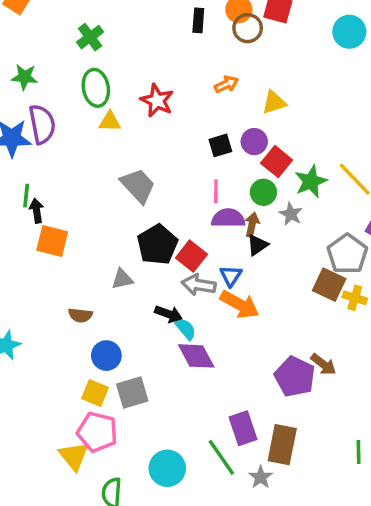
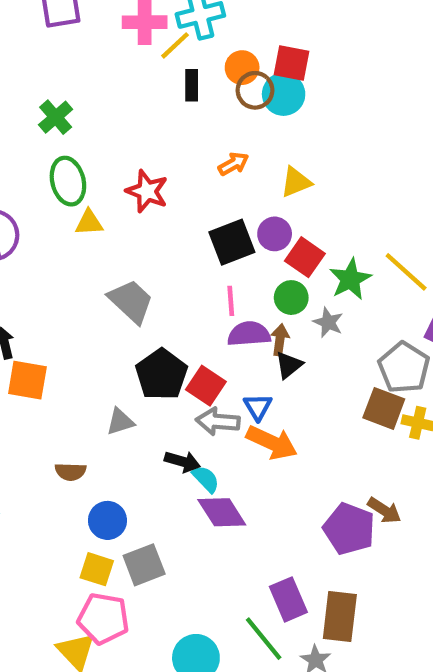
cyan circle: (349, 32) -> (284, 94), moved
black square: (220, 145) -> (232, 242), size x1.5

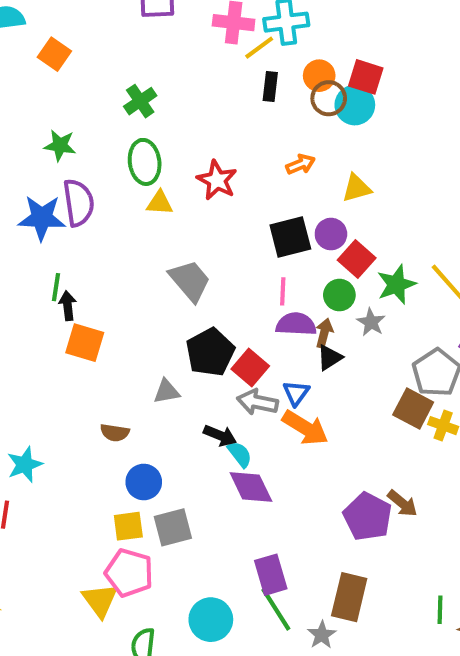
yellow square: (97, 569) -> (128, 526), turned -32
purple rectangle: (288, 599) -> (271, 575), moved

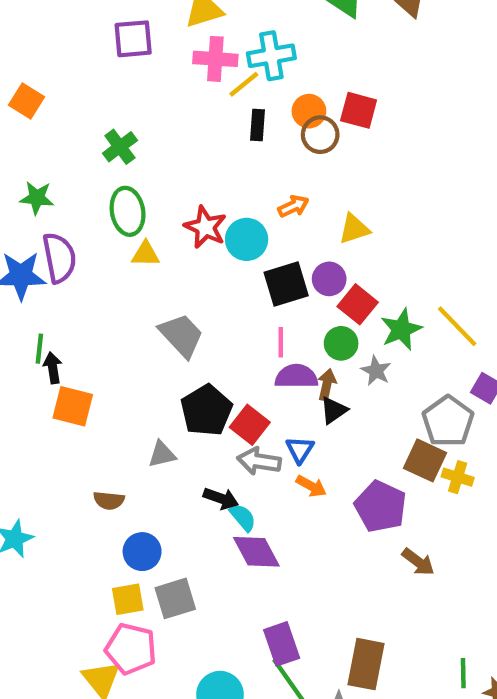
cyan circle: (355, 105) -> (247, 239), moved
orange arrow: (305, 428) -> (311, 486), size x0.6
purple pentagon: (368, 517) -> (381, 506), moved

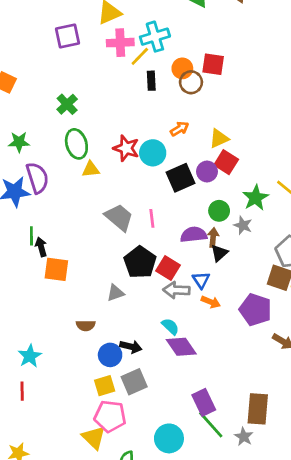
red square: (358, 304) -> (226, 162), moved
pink line: (281, 342) -> (152, 218), moved
black arrow: (221, 498) -> (131, 347), moved

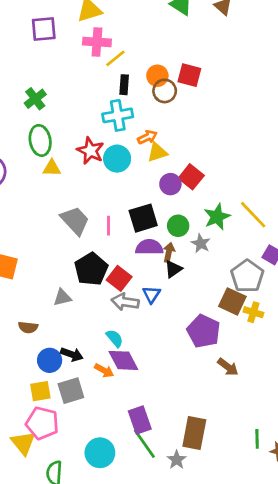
cyan cross: (155, 37) -> (118, 115), moved
yellow triangle: (219, 139) -> (157, 152), moved
black square: (181, 178) -> (143, 218), moved
orange arrow: (211, 302) -> (104, 371), moved

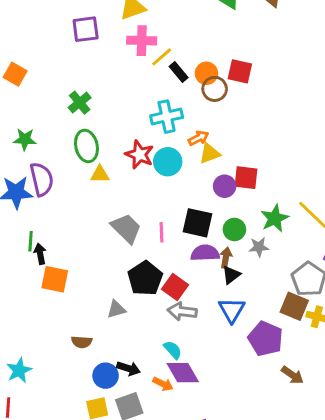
black rectangle: (124, 85) -> (179, 72), moved, turned -42
red square: (191, 177) -> (246, 178), turned -30
black square: (143, 218) -> (198, 223), turned 32
gray star: (201, 243) -> (259, 247), turned -30
blue triangle: (151, 294) -> (232, 310), moved, size x1.4

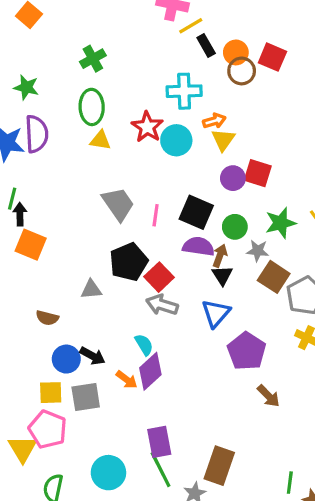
yellow triangle: (210, 153) -> (223, 140), turned -45
black triangle: (231, 275) -> (222, 275), turned -36
brown square: (294, 306) -> (274, 277), moved
purple diamond: (183, 373) -> (150, 371), turned 68

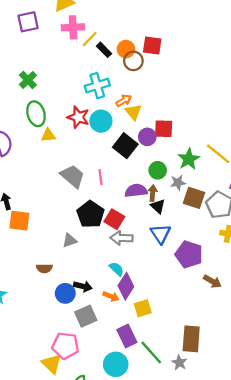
black square: (196, 212) -> (125, 146), moved, turned 30
yellow square: (51, 393) -> (143, 308), moved
purple rectangle: (159, 442) -> (127, 336), moved

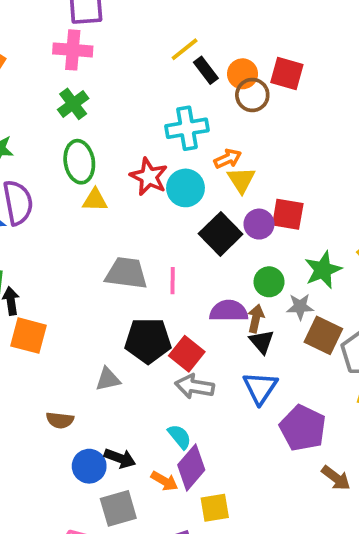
pink cross: (73, 27) -> (73, 50), moved
gray trapezoid: (72, 176) -> (126, 273), turned -40
black pentagon: (90, 214) -> (148, 340), turned 30

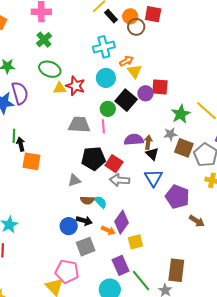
green ellipse: (79, 162) -> (50, 69), turned -55
red star: (149, 177) -> (75, 86), moved
green circle: (269, 282) -> (108, 109), moved
brown semicircle: (60, 420) -> (87, 200), moved
cyan semicircle: (180, 437) -> (101, 202), moved

